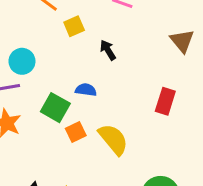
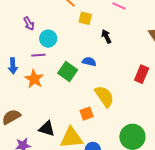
yellow square: (74, 26) -> (85, 18), turned 32
orange square: (76, 132) -> (87, 114), moved

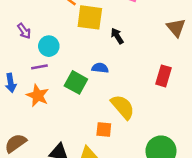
yellow square: (85, 18) -> (90, 17), size x1.6
orange square: (87, 114) -> (104, 129), turned 32

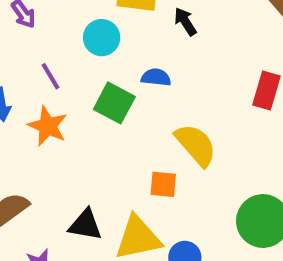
cyan circle: (49, 46) -> (102, 38), moved
purple line: (39, 67) -> (50, 76), turned 70

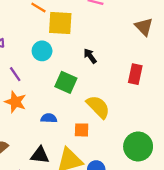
black arrow: (185, 22) -> (90, 56), moved
blue semicircle: (156, 77) -> (49, 118), moved
green square: (114, 103) -> (66, 82), moved

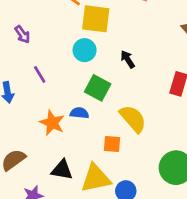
cyan circle: (42, 51) -> (85, 50), moved
orange star: (15, 102) -> (52, 123), moved
blue semicircle: (49, 118) -> (79, 113), moved

